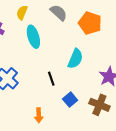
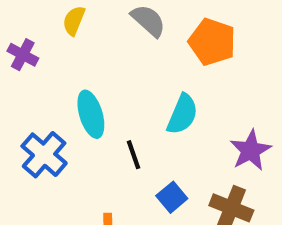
cyan ellipse: (33, 37) -> (91, 114), moved

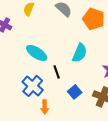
cyan ellipse: (91, 114) -> (37, 53), turned -40
blue cross: (44, 155) -> (33, 86), moved

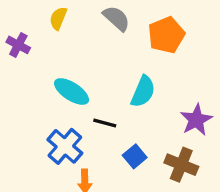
orange pentagon: (94, 19) -> (166, 35), turned 30
black line: (57, 72) -> (105, 123), turned -56

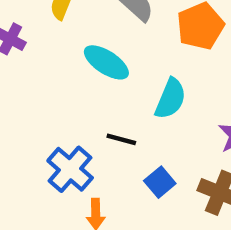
cyan ellipse: (72, 91) -> (106, 62), moved

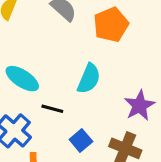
cyan ellipse: (106, 62) -> (22, 79), moved

